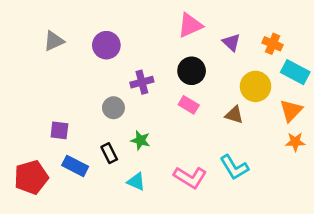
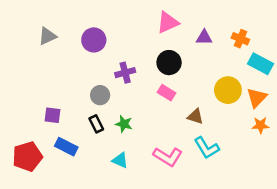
purple triangle: (231, 42) -> (204, 37), turned -42
yellow circle: (255, 86) -> (228, 90), moved
brown triangle: (234, 115) -> (195, 116), moved
black rectangle: (109, 153) -> (96, 124), moved

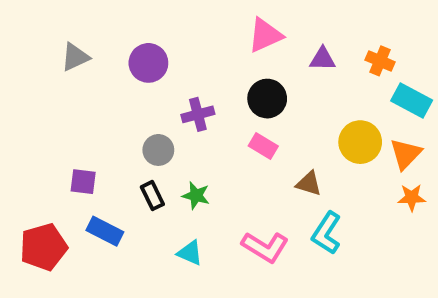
cyan L-shape: (207, 148) -> (327, 233), turned 64

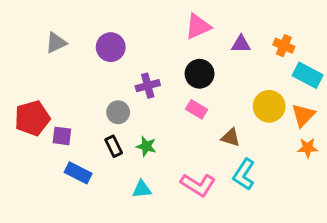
red pentagon: (44, 247) -> (32, 118), moved
cyan triangle: (190, 253) -> (142, 189), turned -30

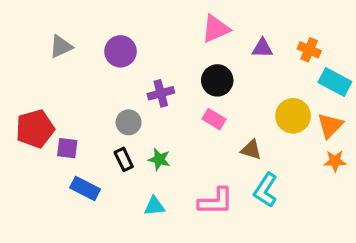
pink L-shape: (198, 185) -> (216, 201), turned -32

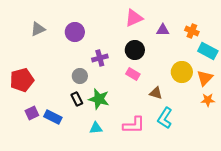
purple square: (67, 148) -> (32, 113), moved, turned -32
green star: (159, 159) -> (99, 99), size x1.5

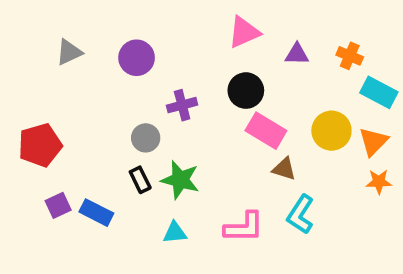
pink rectangle: (133, 74) -> (266, 131), moved, size x1.5

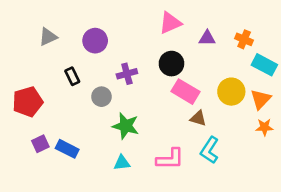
black rectangle: (140, 180) -> (72, 76), moved

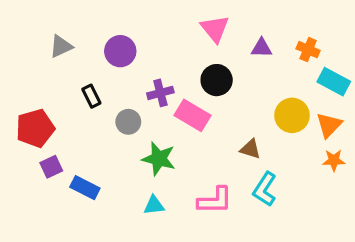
pink triangle: (170, 23) -> (215, 29), turned -45
pink rectangle: (185, 92) -> (192, 115), moved
purple square: (40, 144) -> (51, 167), moved

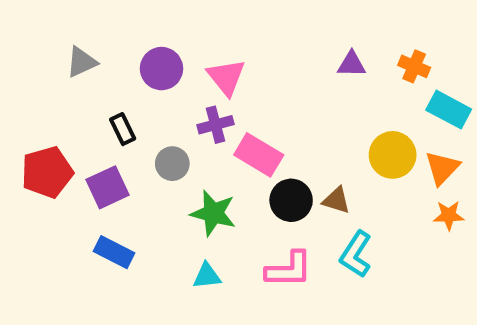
pink triangle: (215, 29) -> (226, 77), moved
black circle: (217, 80) -> (291, 200), moved
purple square: (51, 167) -> (107, 187), moved, size x1.4

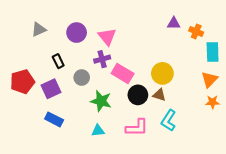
purple triangle: (352, 64) -> (174, 23), moved
cyan rectangle: (449, 110) -> (213, 52), turned 60
yellow circle: (393, 155) -> (162, 73), moved

